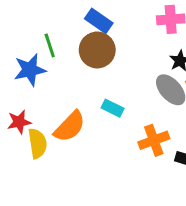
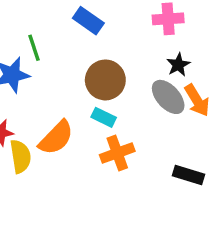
brown circle: (97, 50) -> (105, 80), moved
orange cross: (154, 140) -> (117, 153), moved

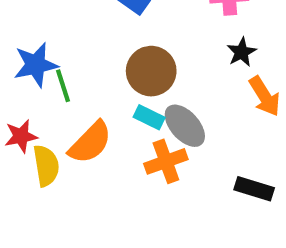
green line: (34, 48) -> (63, 86), moved
gray ellipse: (168, 97) -> (185, 126), moved

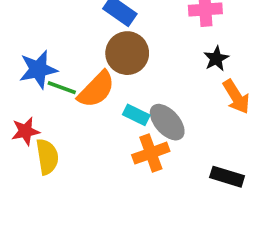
brown circle: (151, 71) -> (127, 53), moved
green line: (63, 86) -> (62, 88), turned -52
orange semicircle: (90, 143) -> (96, 89), moved

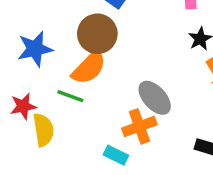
brown circle: (127, 53) -> (97, 34), moved
green line: (62, 88) -> (70, 96), moved
cyan rectangle: (136, 115) -> (116, 155), moved

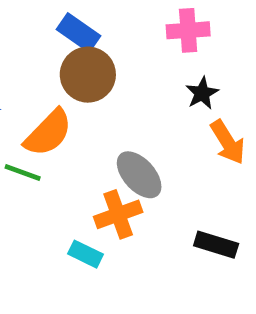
brown circle: (97, 34) -> (88, 75), moved

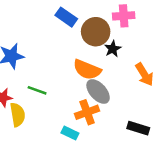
brown circle: (88, 75) -> (96, 32), moved
black star: (202, 93) -> (113, 49), moved
orange semicircle: (48, 133) -> (87, 70), moved, turned 68

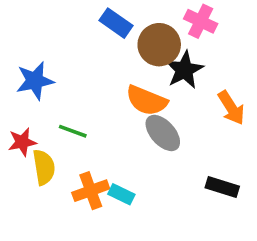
pink cross: (124, 16) -> (201, 21), turned 30
black star: (113, 49) -> (184, 70), size x1.5
orange cross: (87, 112) -> (91, 191), moved

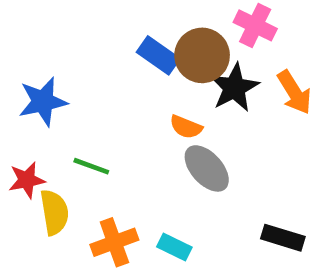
blue rectangle: (116, 23) -> (158, 55), moved
orange semicircle: (147, 101) -> (186, 127), size x0.6
orange arrow: (231, 108) -> (294, 92), moved
cyan rectangle: (121, 194) -> (174, 247), moved

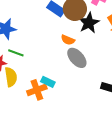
green line: (91, 166) -> (16, 53), moved
cyan rectangle: (174, 247) -> (48, 82), moved

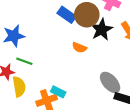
gray ellipse: (77, 58) -> (110, 82), moved

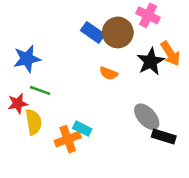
black star: (102, 30) -> (151, 61), moved

